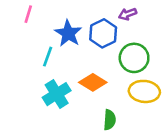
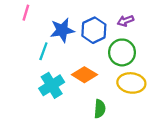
purple arrow: (128, 14) -> (126, 21), moved
blue star: (68, 33) -> (62, 30), turned 30

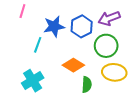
purple arrow: (126, 21) -> (109, 18), size x1.5
cyan cross: (52, 85) -> (33, 81), moved
green semicircle: (100, 109) -> (87, 85), moved

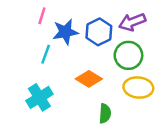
pink line: (22, 11) -> (42, 16), moved
green semicircle: (87, 85) -> (105, 113), moved

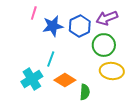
cyan line: (46, 54) -> (51, 59), moved
orange diamond: (89, 79) -> (65, 80), moved

